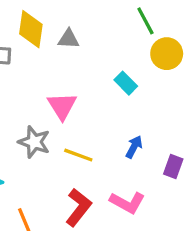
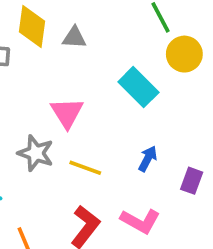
cyan rectangle: (126, 83) -> (138, 87), size x1.5

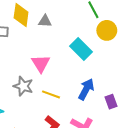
blue arrow: (148, 159) -> (86, 89), size x1.5
purple rectangle: (192, 181) -> (111, 102), turned -40

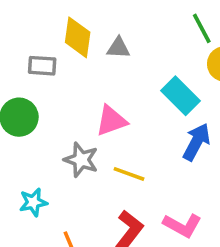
pink triangle: (41, 63) -> (111, 121), turned 42
blue arrow: (86, 89) -> (196, 142), moved

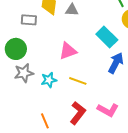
gray star: (81, 160) -> (24, 73), moved, turned -30
cyan star: (33, 202) -> (49, 80), moved

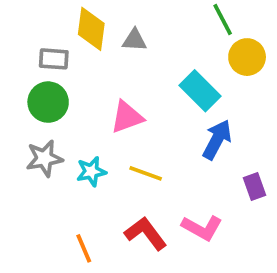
green circle: (16, 49) -> (48, 102), moved
red L-shape: (78, 113) -> (146, 233), turned -75

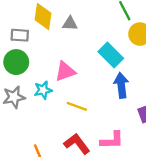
blue arrow: (217, 140) -> (121, 85), turned -35
cyan star: (91, 171) -> (43, 90), moved
pink L-shape: (202, 228) -> (112, 140), turned -30

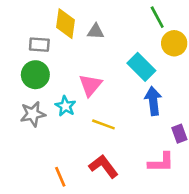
pink triangle: (65, 71) -> (90, 85), turned -30
cyan star: (43, 90) -> (65, 106), turned -30
pink L-shape: (112, 140) -> (161, 162), moved

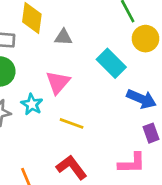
gray triangle: (96, 31) -> (63, 37), moved
blue arrow: (153, 101) -> (141, 99), moved, turned 120

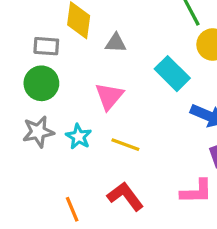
cyan star: (32, 104) -> (79, 137), moved

